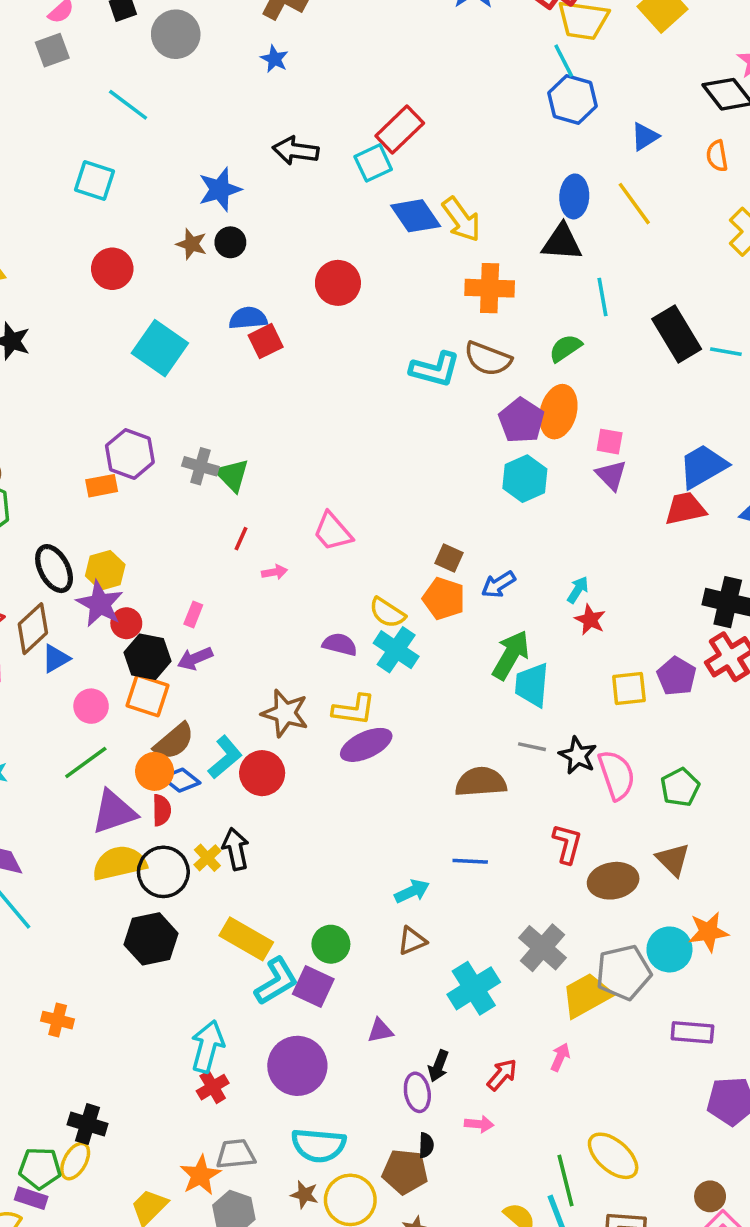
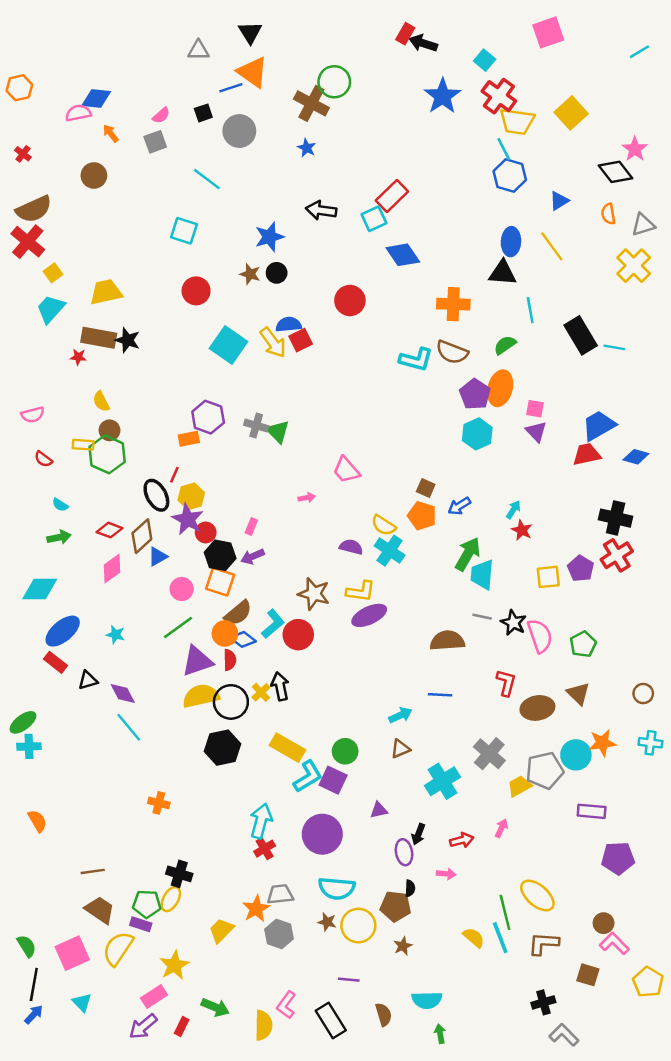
yellow arrow: (461, 219) -> (273, 343), moved
red line: (241, 539) -> (174, 475), moved
yellow trapezoid: (587, 995) -> (519, 786), size x0.7
red arrow: (502, 1075) -> (462, 840), turned 35

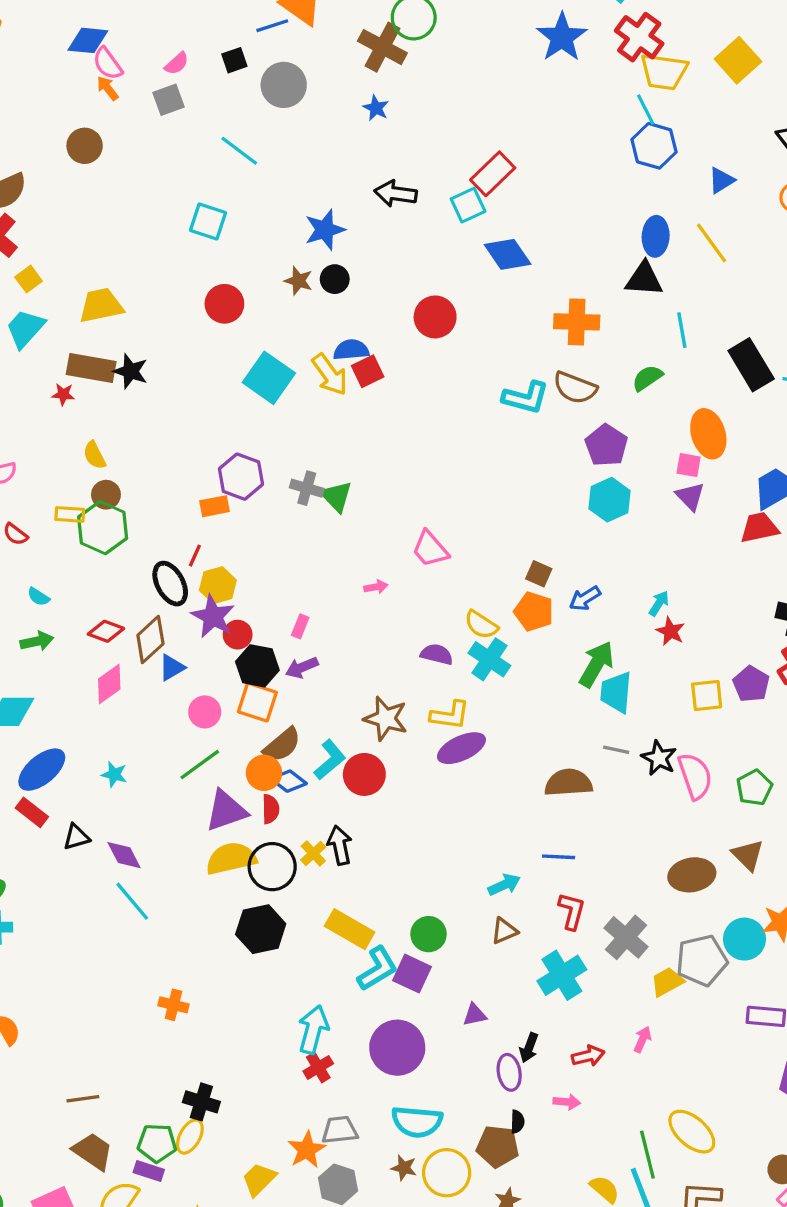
pink semicircle: (78, 113) -> (108, 64), moved, turned -115
orange ellipse: (500, 388) -> (708, 434), moved, turned -32
red L-shape: (506, 683) -> (572, 911), moved

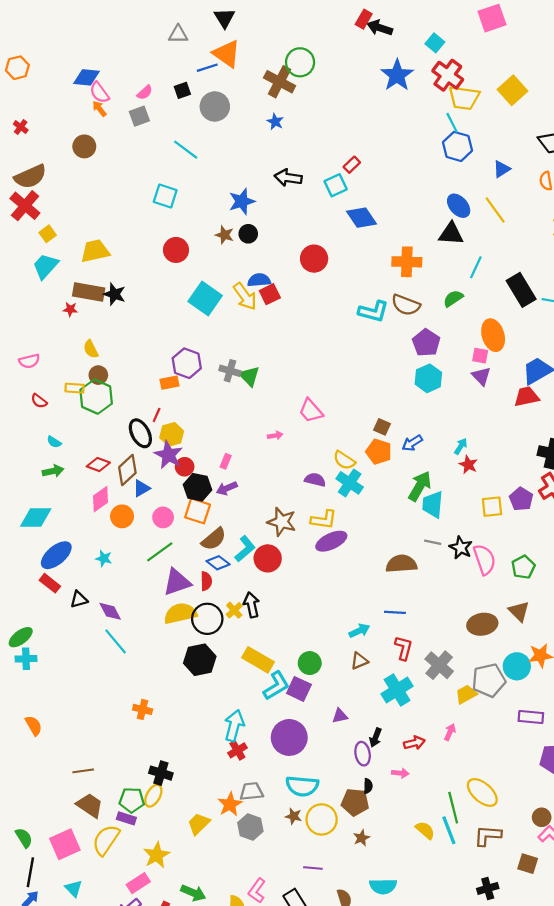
red rectangle: (493, 174) -> (352, 165), size x0.6
blue ellipse: (656, 236) -> (459, 206), turned -45
cyan line: (682, 330) -> (476, 267), turned 35
orange circle: (264, 773) -> (122, 516), moved

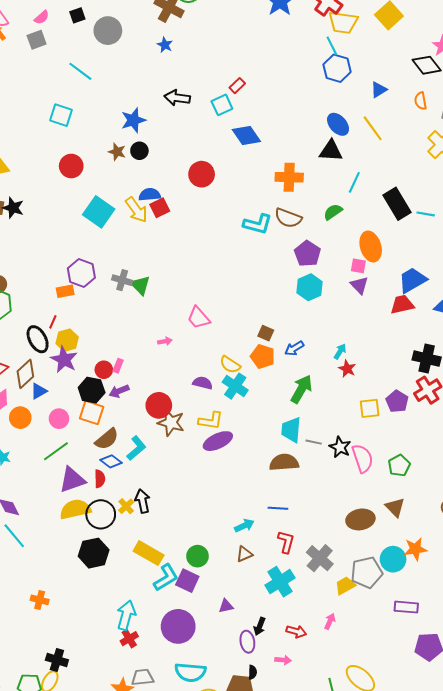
red circle: (185, 467) -> (104, 370), moved
cyan trapezoid: (433, 505) -> (291, 430), moved
red circle: (268, 558) -> (159, 405), moved
red arrow: (414, 743) -> (296, 631), turned 30

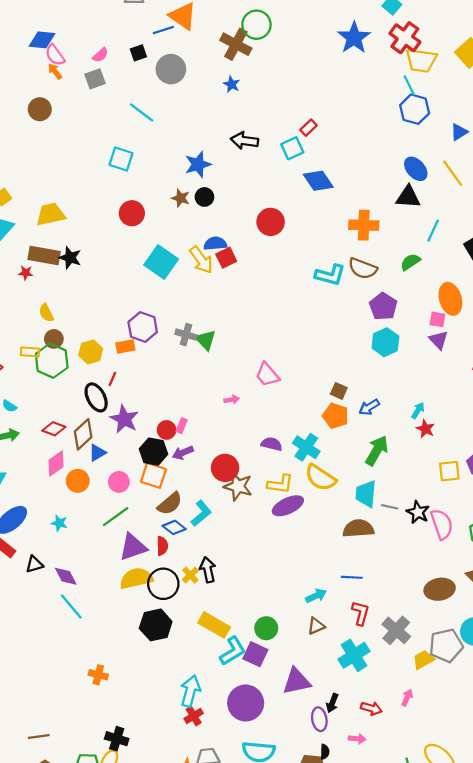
yellow hexagon: (67, 340) -> (91, 352), moved
yellow semicircle: (230, 365) -> (320, 478), moved, size x1.4
purple triangle: (226, 606) -> (297, 681), size x1.8

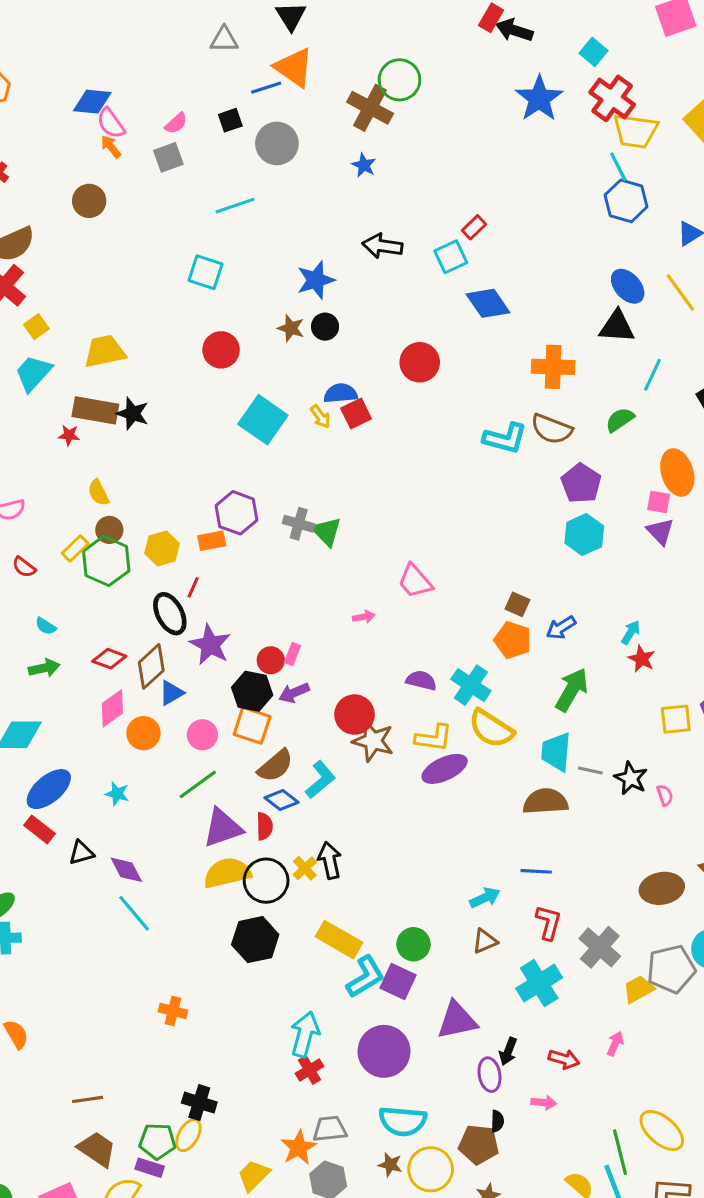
cyan line: (142, 112) -> (235, 206), turned -56
yellow arrow: (201, 260) -> (320, 417), size x0.6
yellow rectangle: (30, 352) -> (75, 549), turned -48
pink semicircle: (442, 524) -> (665, 795), size x0.5

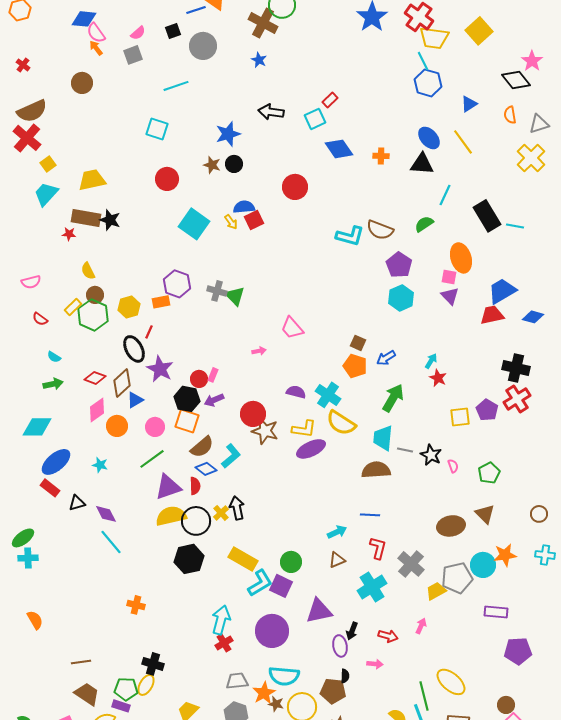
orange cross: (553, 367) -> (381, 156), moved, size x0.6
orange star: (299, 1148) -> (264, 693), moved

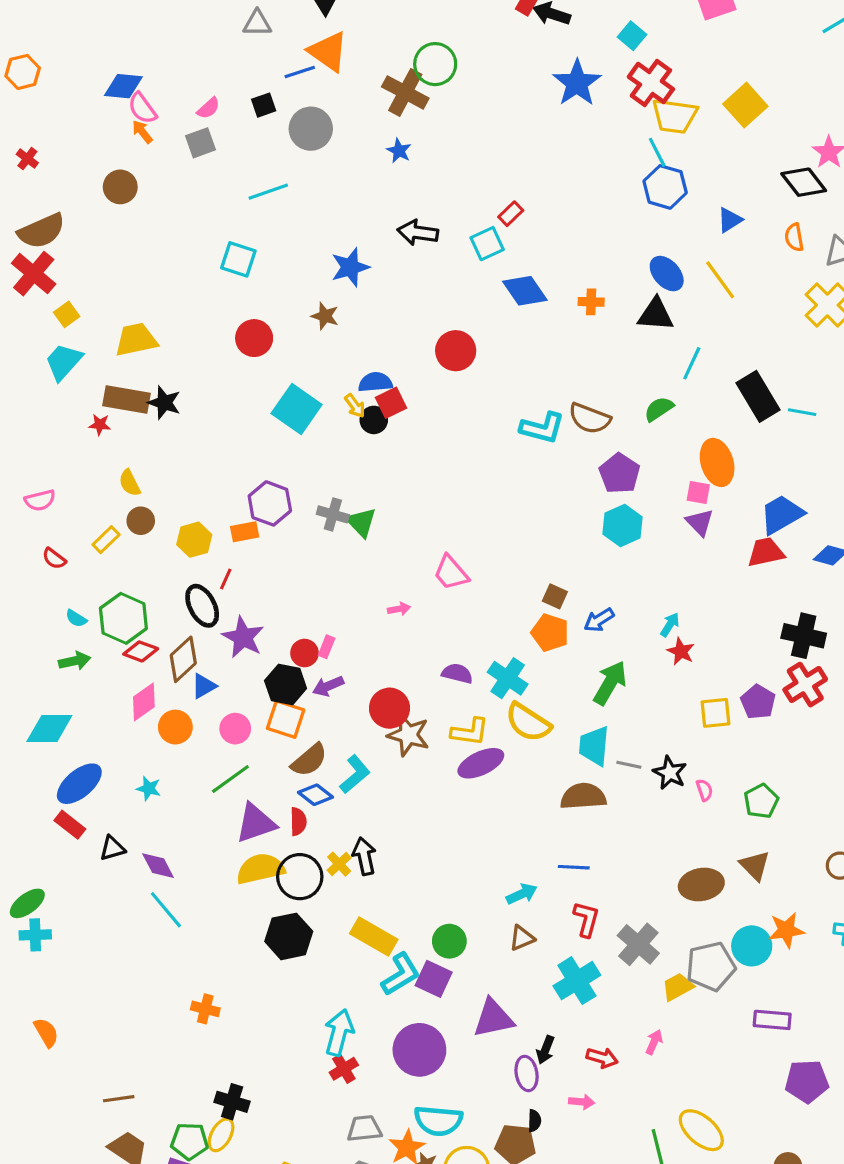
black circle: (234, 164) -> (374, 420), moved
green hexagon: (93, 315) -> (123, 618), moved

